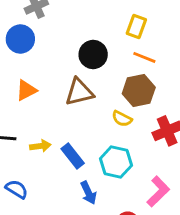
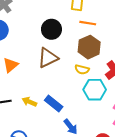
yellow arrow: (40, 146) -> (29, 102), turned -136
cyan hexagon: (116, 162) -> (95, 90), moved

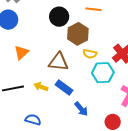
brown hexagon: (89, 47) -> (78, 34), moved
brown triangle: (48, 58) -> (59, 62), moved, turned 35

